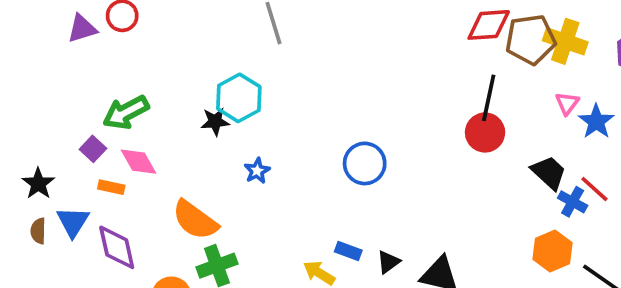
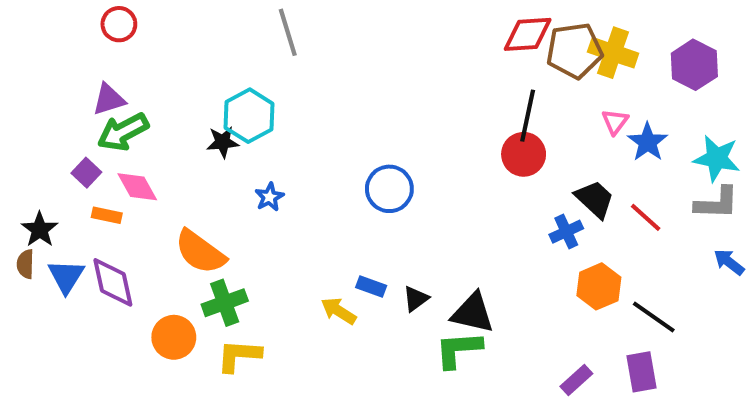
purple triangle: (82, 29) -> (109, 99), moved
black star: (38, 184) -> (40, 230), moved
blue cross: (573, 202) -> (566, 232), moved, turned 36
blue triangle: (73, 222) -> (66, 276), moved

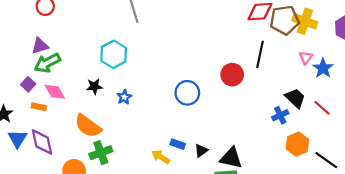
black star: (223, 142) -> (94, 86), moved
red circle: (524, 154) -> (232, 75), moved

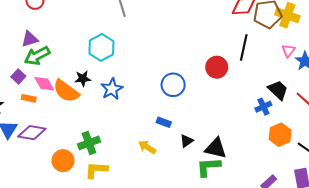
blue star: (124, 97) -> (112, 89), size x1.5
orange semicircle: (88, 126) -> (66, 91), moved
purple diamond: (42, 142) -> (32, 133), turned -68
blue rectangle: (178, 144) -> (164, 122), moved

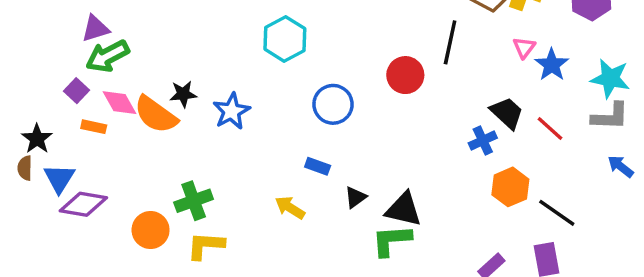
cyan hexagon: (101, 47) -> (285, 39), moved
purple diamond: (32, 133) -> (83, 204), moved

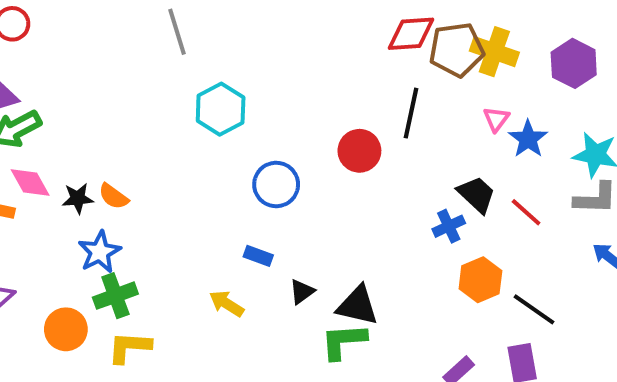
black star: (183, 94) -> (78, 198), moved
blue star: (231, 111) -> (100, 252), moved
orange semicircle: (156, 115) -> (113, 196), moved, size x0.6

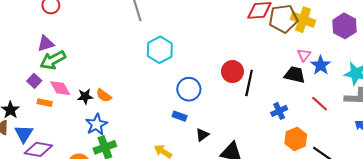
black line: (411, 113) -> (249, 83), moved
black trapezoid: (476, 194) -> (295, 75), moved, turned -30
blue rectangle: (258, 256) -> (180, 116), moved
black triangle: (302, 292) -> (202, 135), moved

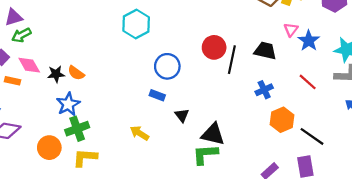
green arrow: (53, 60) -> (21, 35), size x0.7
black trapezoid: (295, 75) -> (265, 51), moved
black triangle: (202, 135) -> (182, 115), turned -32

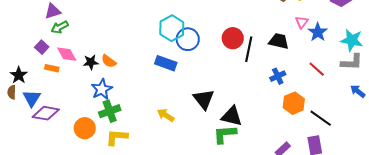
cyan hexagon: (136, 24) -> (172, 28), moved
blue circle: (167, 66) -> (188, 39), moved
blue rectangle: (157, 95) -> (166, 63), moved, size x1.5
black triangle: (182, 115) -> (204, 99), size x1.6

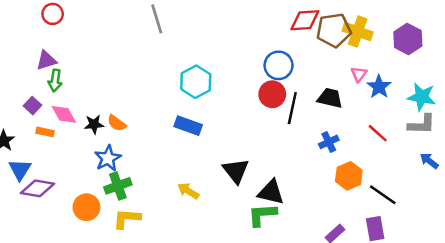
green arrow: (60, 27) -> (55, 80), turned -54
blue circle: (188, 39) -> (279, 65), moved

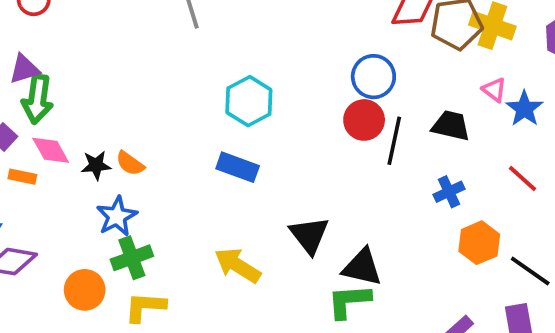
pink triangle: (359, 74) -> (494, 90), turned -30
green arrow: (55, 80) -> (37, 99), size x1.4
yellow arrow: (188, 191) -> (238, 265), size x1.4

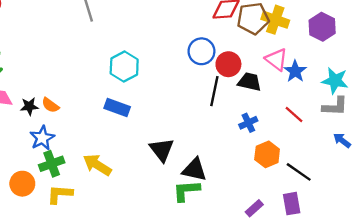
pink triangle: (494, 90) -> (276, 60), size x1.5
red circle: (364, 120) -> (228, 64), moved
yellow arrow: (238, 265) -> (97, 165), moved

